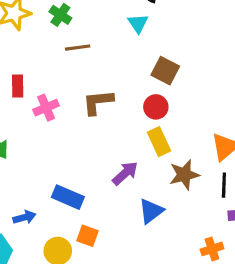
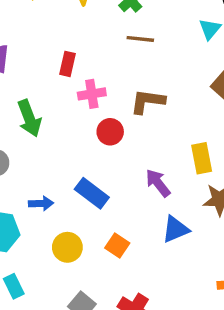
red circle: (156, 107) -> (110, 132), moved
purple arrow: (125, 173) -> (158, 183), turned -100
orange square: (88, 236) -> (117, 246), moved

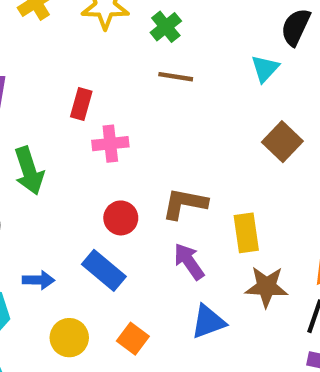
brown L-shape: (148, 101) -> (185, 204), moved
red circle: (110, 132) -> (121, 218), moved

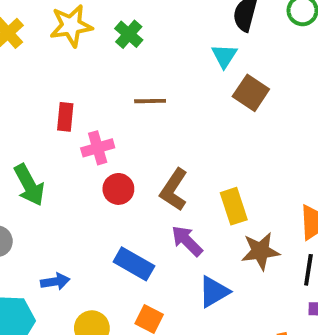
brown line: (176, 77) -> (150, 101), moved
brown square: (282, 142) -> (251, 93), moved
brown L-shape: (185, 204) -> (174, 190), turned -57
red circle: (121, 218) -> (118, 189), moved
blue rectangle: (104, 270) -> (134, 264), moved

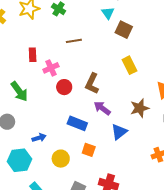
yellow rectangle: (234, 206) -> (130, 65), moved

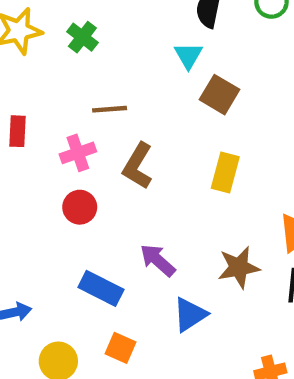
yellow rectangle: (130, 65) -> (225, 173), turned 36
pink cross: (51, 68) -> (78, 153), moved
brown L-shape: (92, 84) -> (138, 166), moved

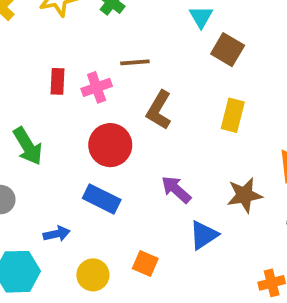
pink cross: (78, 153) -> (97, 87), moved
red circle: (80, 207) -> (110, 145), size x1.5
blue rectangle: (101, 288) -> (102, 199), moved

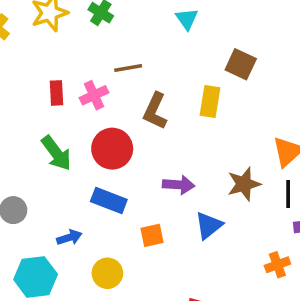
brown square: (228, 50) -> (241, 64), moved
yellow rectangle: (233, 115) -> (210, 101), moved
green arrow: (28, 146) -> (56, 153), moved
purple arrow: (176, 189) -> (179, 185), turned 148
orange square: (145, 263) -> (152, 235), moved, turned -30

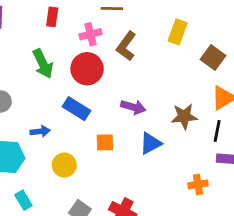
brown square: (241, 64) -> (213, 58), moved
pink cross: (94, 95) -> (91, 34), moved
yellow rectangle: (210, 101) -> (178, 32), moved

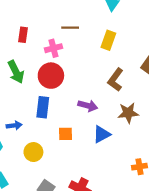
yellow rectangle: (178, 32) -> (108, 40), moved
brown L-shape: (126, 46) -> (115, 80), moved
blue rectangle: (77, 109) -> (43, 107), turned 65

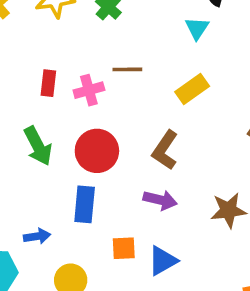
yellow rectangle: (108, 40) -> (192, 89), turned 36
pink cross: (53, 48) -> (89, 90), moved
brown L-shape: (115, 80) -> (165, 150), moved
blue triangle: (102, 134) -> (163, 261), moved

